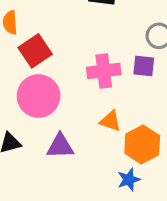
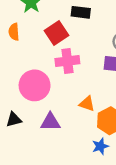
red square: (35, 51) -> (56, 33), moved
pink cross: (104, 71) -> (67, 61), moved

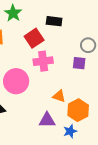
purple triangle: (50, 122) -> (47, 120), moved

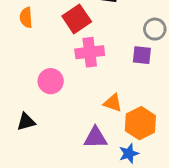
pink circle: (16, 81) -> (51, 81), size x0.7

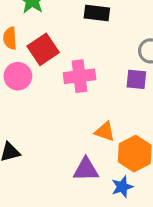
red square: (77, 19) -> (43, 49), moved
pink circle: (51, 81) -> (18, 76), moved

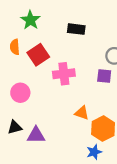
pink circle: (18, 76) -> (20, 93), moved
purple triangle: (86, 169) -> (36, 135), moved

